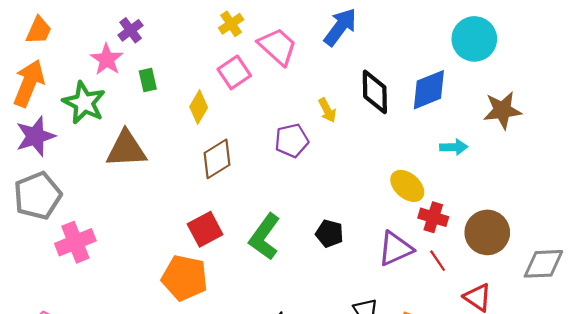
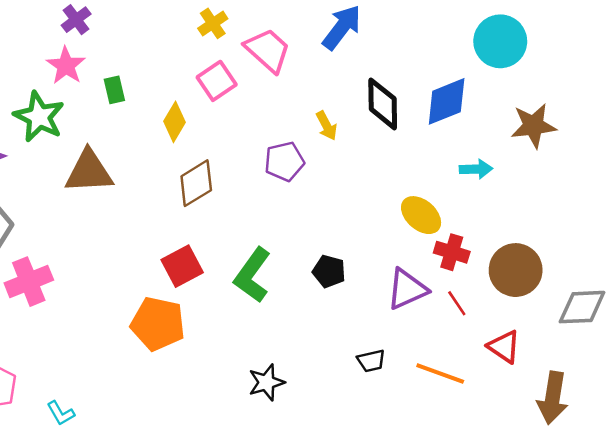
purple cross: (131, 30) -> (76, 20), moved

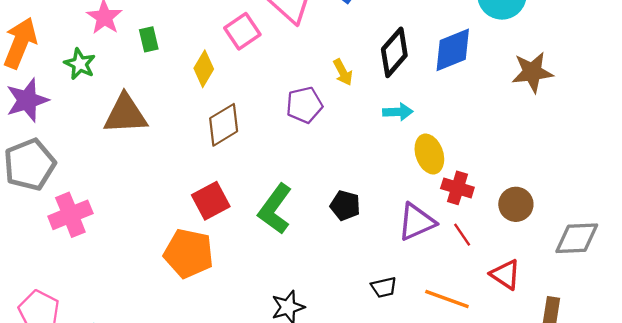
black diamond: (383, 104) -> (394, 52), turned 42
green star: (39, 117) -> (80, 64), size x0.7
cyan arrow: (476, 169) -> (398, 112), moved
yellow ellipse: (421, 215) -> (429, 154), turned 30
brown circle: (516, 270) -> (516, 204), size x0.7

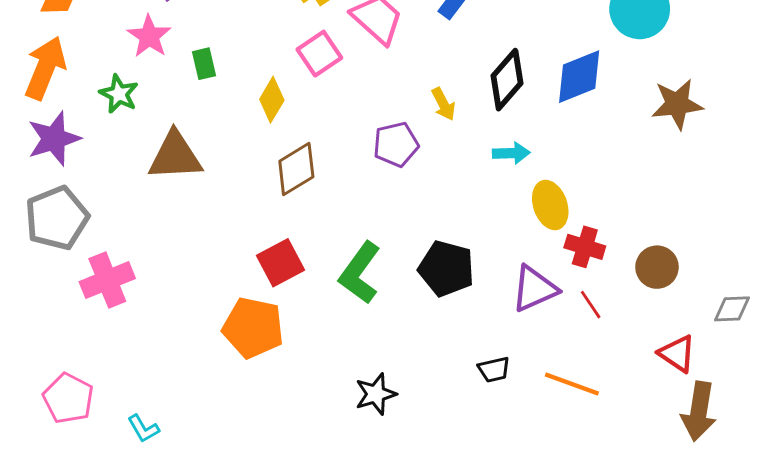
black pentagon: (345, 205) -> (446, 269), size x1.5
gray diamond: (577, 238) -> (732, 309), size x0.7
red triangle: (505, 274) -> (677, 354), moved

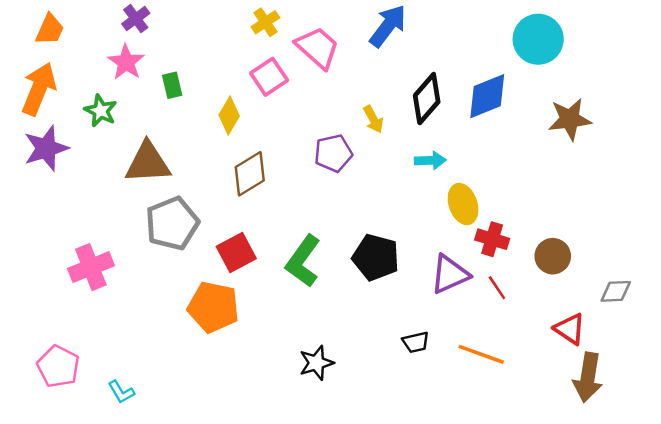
gray pentagon: (57, 218) -> (172, 223), moved

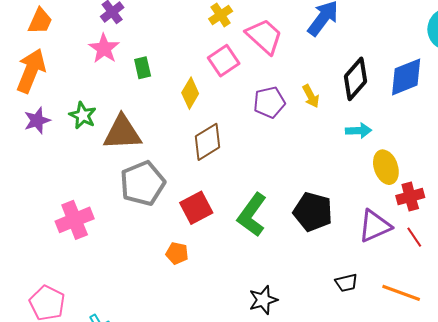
green star: (101, 111) -> (83, 115), moved
purple star: (46, 148) -> (37, 120), size x0.7
purple pentagon: (333, 153) -> (269, 102), moved
red cross: (492, 239) -> (410, 197), turned -32
orange pentagon: (213, 307) -> (177, 253), size x0.5

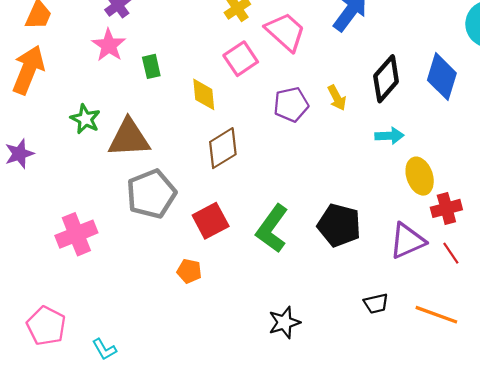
blue diamond: (406, 77) -> (442, 77), turned -51
yellow diamond: (190, 93) -> (204, 94), turned -36
purple star: (37, 120) -> (19, 154), moved

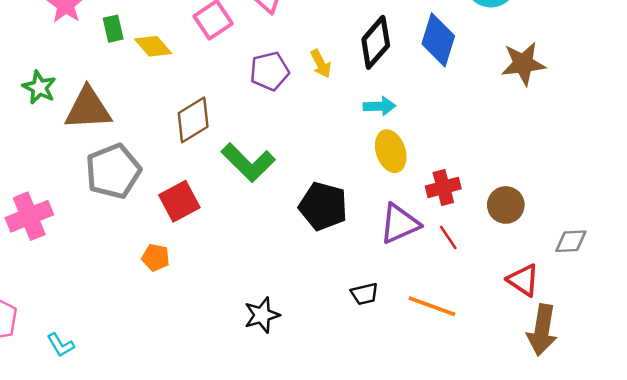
yellow diamond: (204, 94) -> (153, 46), moved, turned -36
yellow ellipse: (420, 176) -> (391, 151), moved
green L-shape: (272, 229) -> (248, 162), moved, turned -81

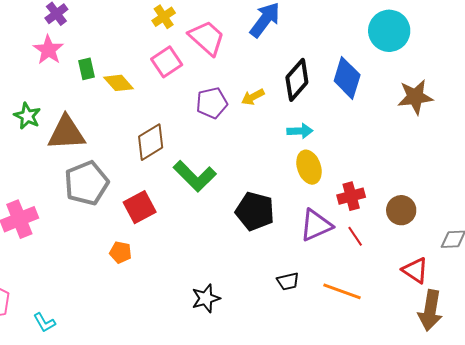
yellow arrow: (321, 64) -> (253, 97), turned 90

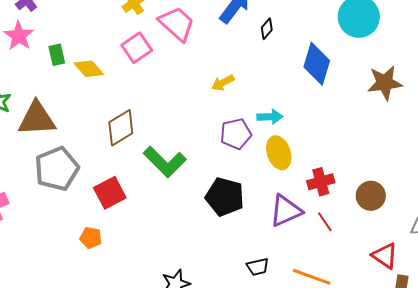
black diamond: (297, 80) -> (267, 29), moved, size x0.5
purple pentagon: (212, 103) -> (236, 134), moved

